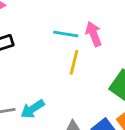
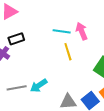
yellow line: (74, 62) -> (68, 52), turned -30

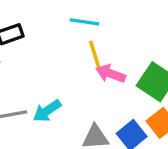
pink arrow: (82, 31) -> (111, 74), moved, turned -48

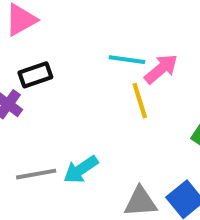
pink arrow: (111, 74) -> (161, 69), moved, turned 120

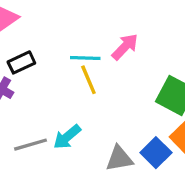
cyan line: (127, 60) -> (85, 58), moved
yellow line: (140, 101) -> (88, 80), moved

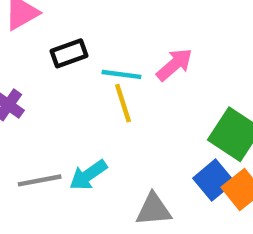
black rectangle: (21, 62) -> (69, 53), moved
blue square: (156, 153) -> (214, 180), moved

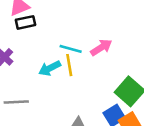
black rectangle: (69, 53) -> (25, 22), moved
cyan arrow: (88, 175) -> (50, 68), moved

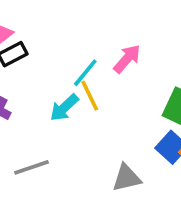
cyan line: (71, 49) -> (85, 73), turned -50

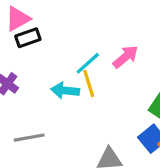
cyan arrow: (64, 108) -> (65, 90), turned 40

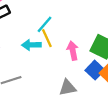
pink arrow: (125, 57) -> (73, 51), moved, turned -54

